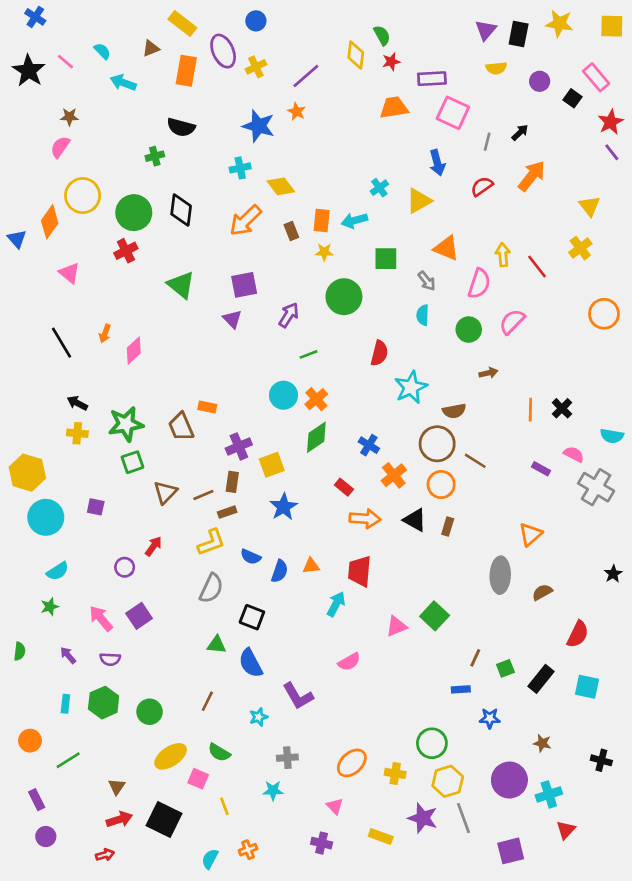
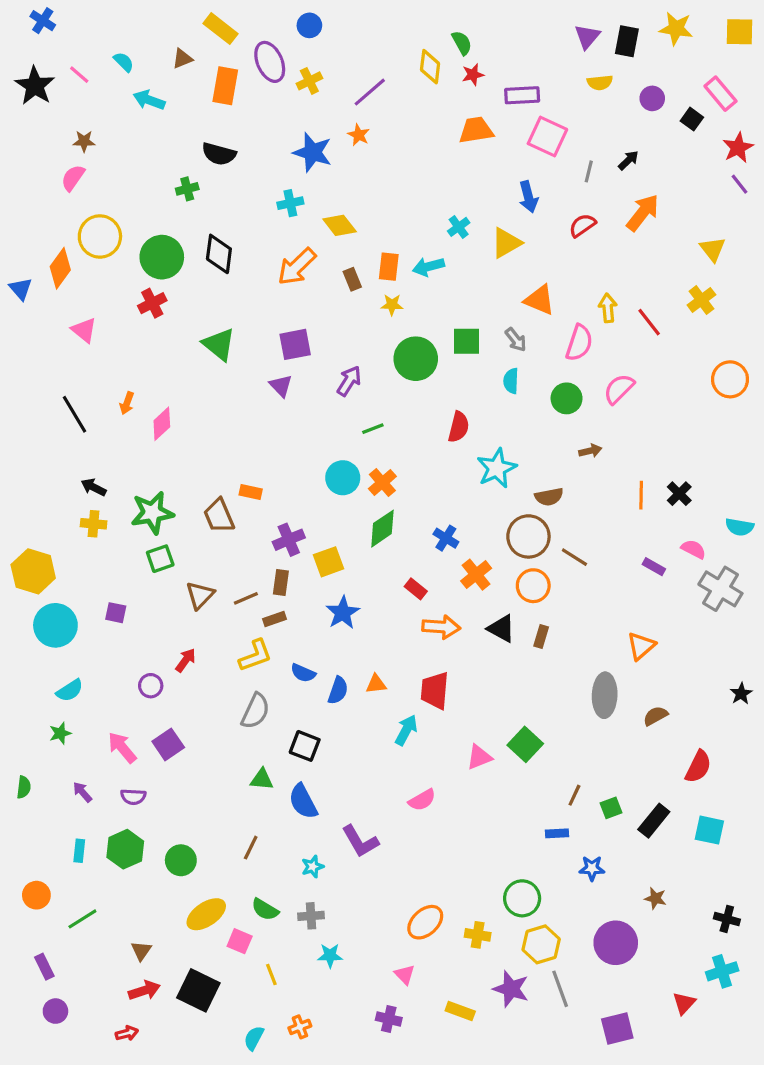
green square: (386, 259) -> (467, 341), moved
gray cross: (287, 758) -> (311, 916), moved
cyan cross: (549, 794) -> (722, 971), moved

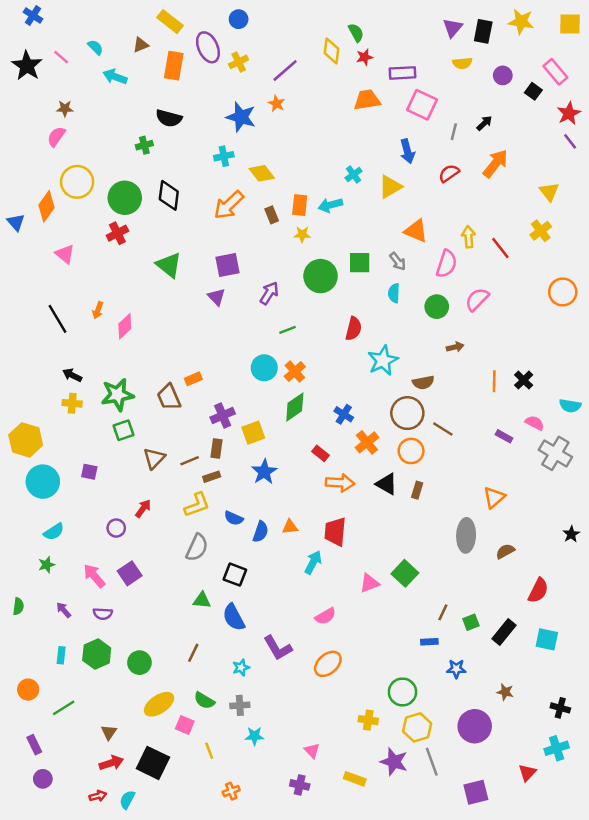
orange rectangle: (251, 492) -> (193, 379), turned -35
orange ellipse: (425, 922) -> (328, 664), moved
cyan semicircle: (254, 1038) -> (127, 800), moved

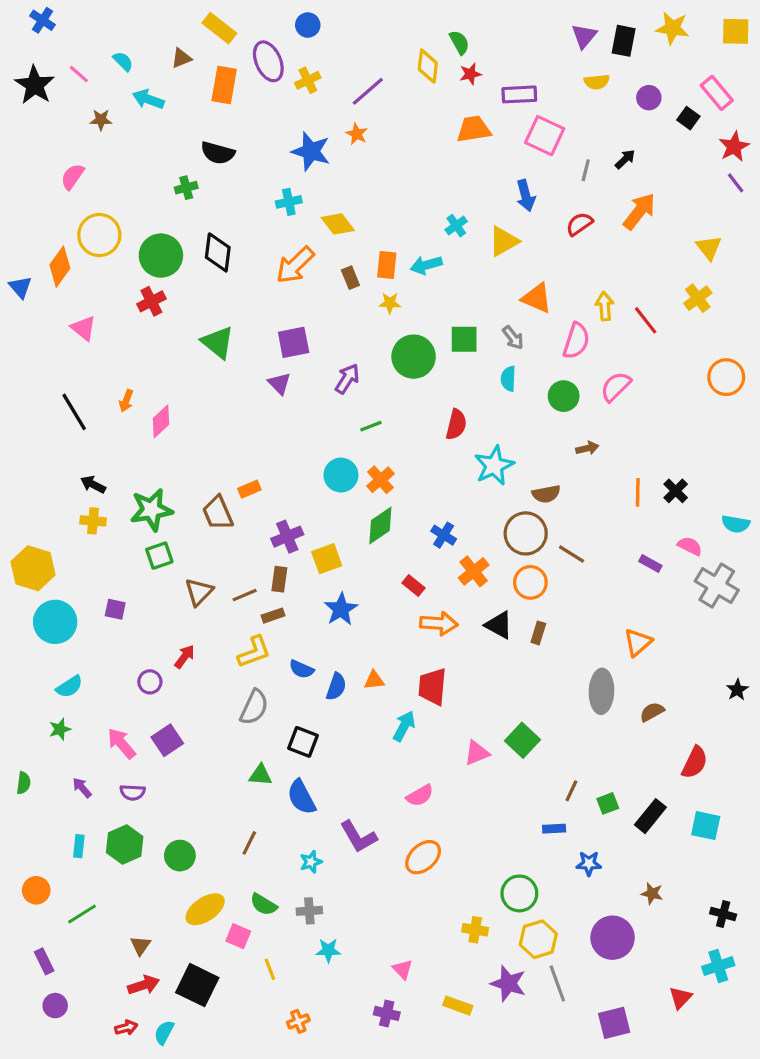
brown star: (65, 108) -> (101, 120), moved

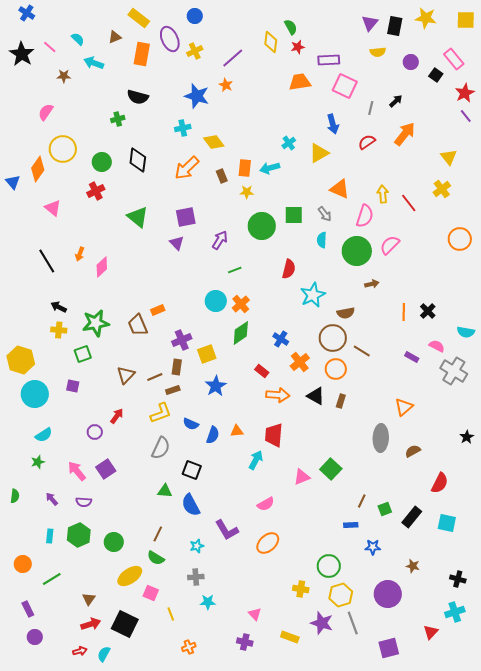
green circle: (161, 256) -> (102, 162), size x0.7
green circle: (564, 396) -> (357, 251), size x1.5
green square: (159, 556) -> (83, 354), moved
green semicircle: (264, 905) -> (156, 558), moved

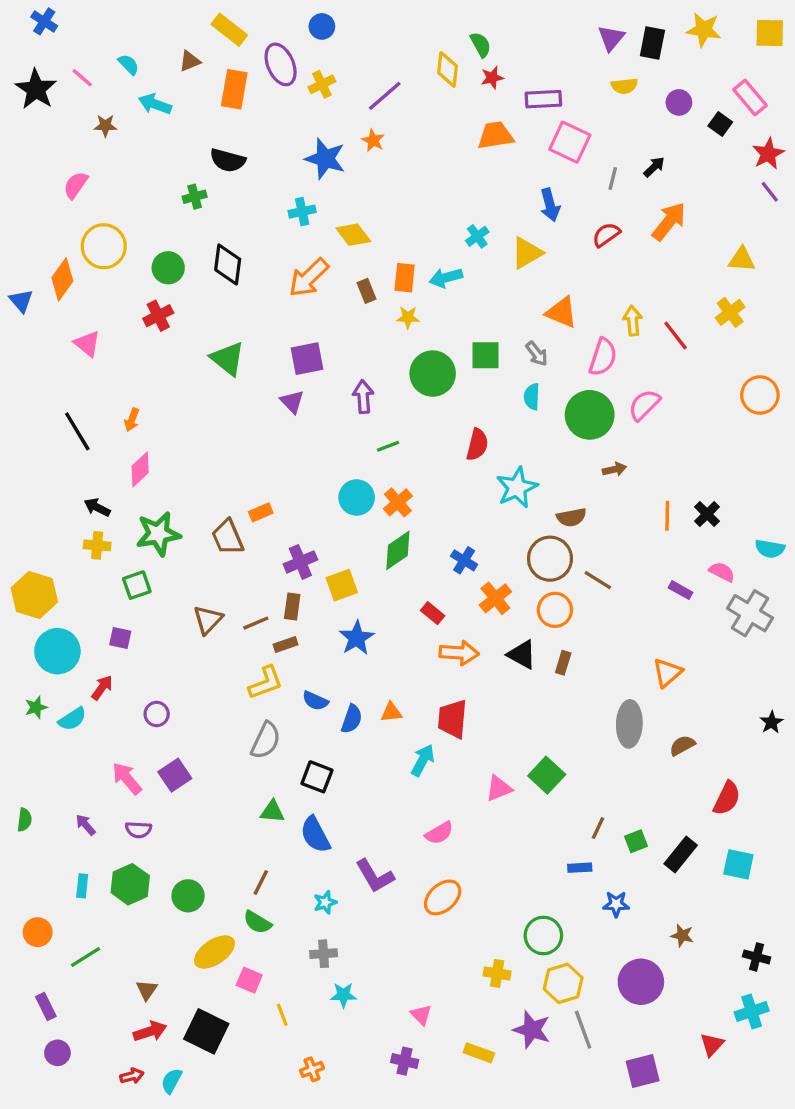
yellow triangle: (449, 157) -> (742, 259), turned -48
purple arrow: (220, 240) -> (363, 397), turned -36
pink diamond: (102, 267) -> (140, 469), moved
red arrow: (117, 416) -> (102, 688), moved
green star: (38, 462) -> (36, 707), moved

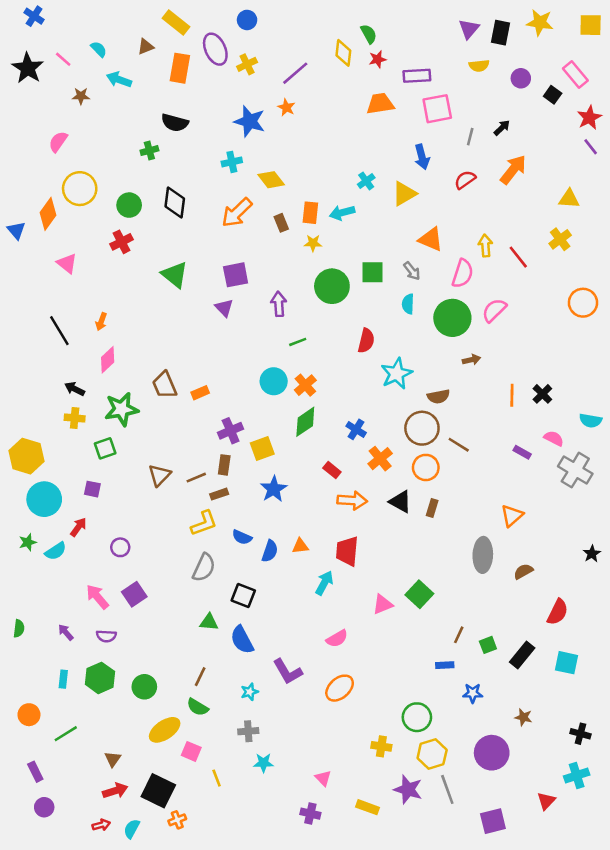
pink square: (570, 142) -> (437, 109), turned -36
brown trapezoid: (228, 537) -> (165, 385), moved
orange cross: (312, 1069) -> (177, 820), moved

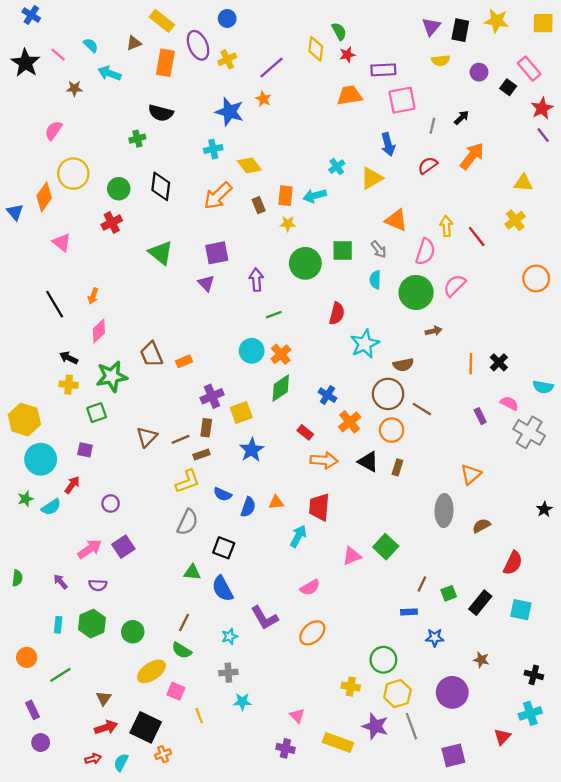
purple rectangle: (522, 452) -> (480, 416), turned 35
pink arrow: (97, 597) -> (90, 549), turned 95
yellow rectangle: (367, 807) -> (338, 743), size x1.4

